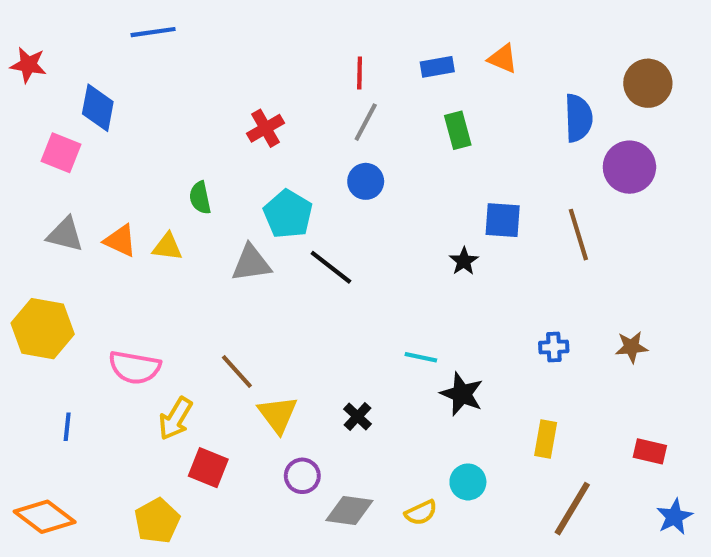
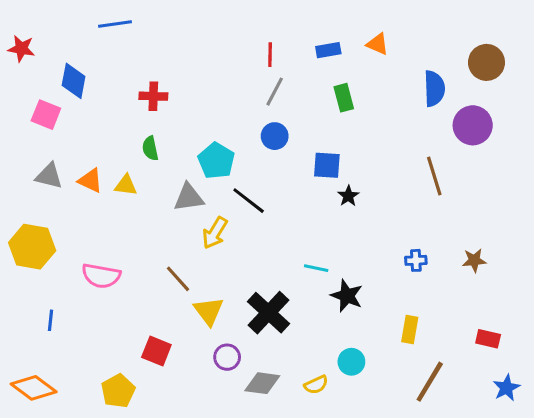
red cross: (265, 128) -> (153, 96), moved, turned 32
blue square: (503, 220) -> (327, 165), moved
black cross: (358, 417) -> (269, 313), size x2.0
yellow arrow: (176, 419) -> (215, 233), moved

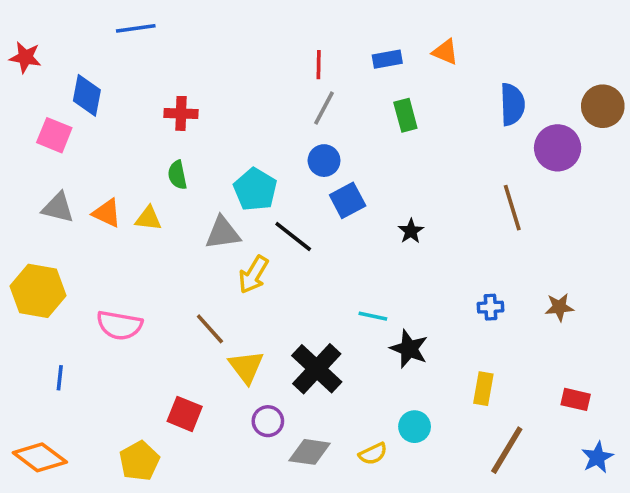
brown circle: (486, 62) -> (603, 106), moved
blue square: (327, 165) -> (348, 200), moved, turned -32

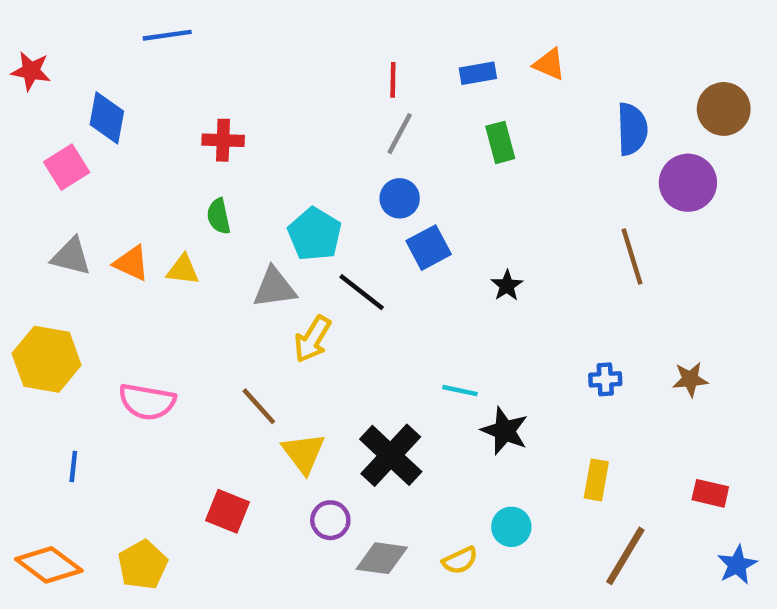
brown circle: (603, 106) -> (724, 109), moved
pink square: (54, 135) -> (67, 167), turned 36
yellow pentagon: (139, 461) -> (143, 565), moved

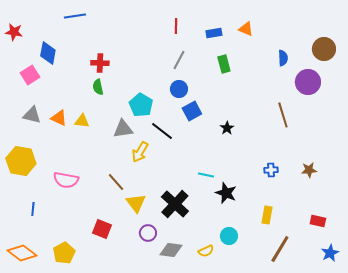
red line: (393, 80) -> (176, 26), moved
blue semicircle: (632, 129) -> (283, 58), size x0.7
green semicircle: (219, 216) -> (98, 87), moved

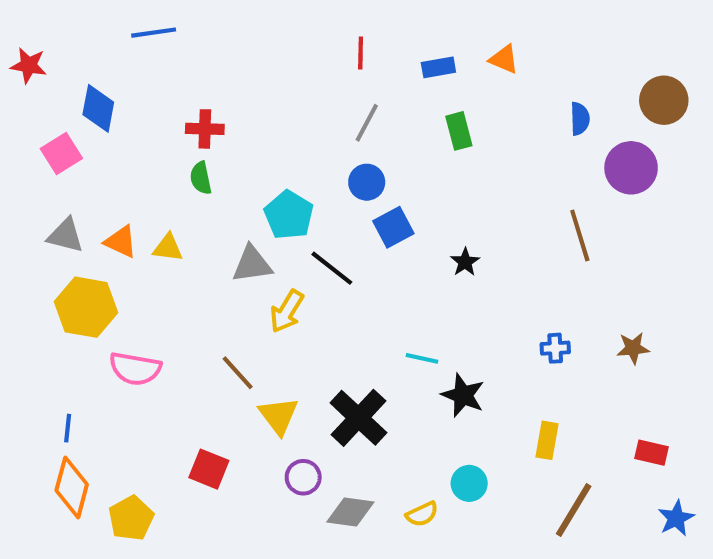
yellow hexagon: (21, 161) -> (86, 307), moved
orange diamond: (22, 253) -> (72, 487), moved, turned 68

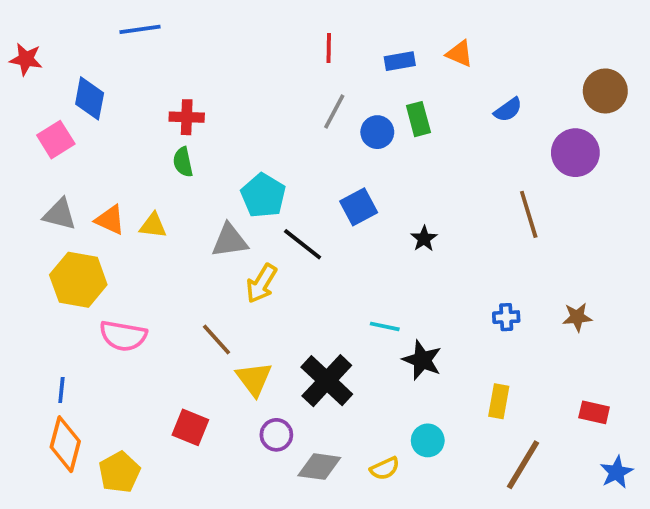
blue semicircle: (580, 119) -> (508, 110), moved, turned 56
blue circle: (367, 182) -> (377, 132), moved

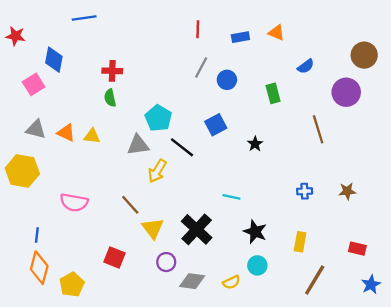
green rectangle: (418, 119) -> (273, 93), moved
yellow hexagon: (78, 280) -> (22, 171), moved
black star: (422, 360) -> (255, 232), moved

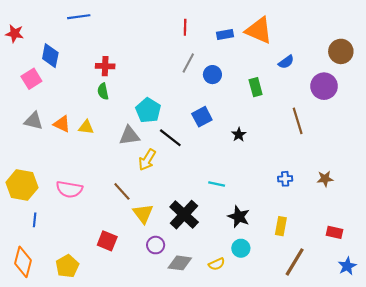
orange triangle: (276, 33) -> (259, 30), size x1.8
yellow hexagon: (22, 171) -> (22, 185), moved
orange diamond: (39, 268) -> (23, 262), moved

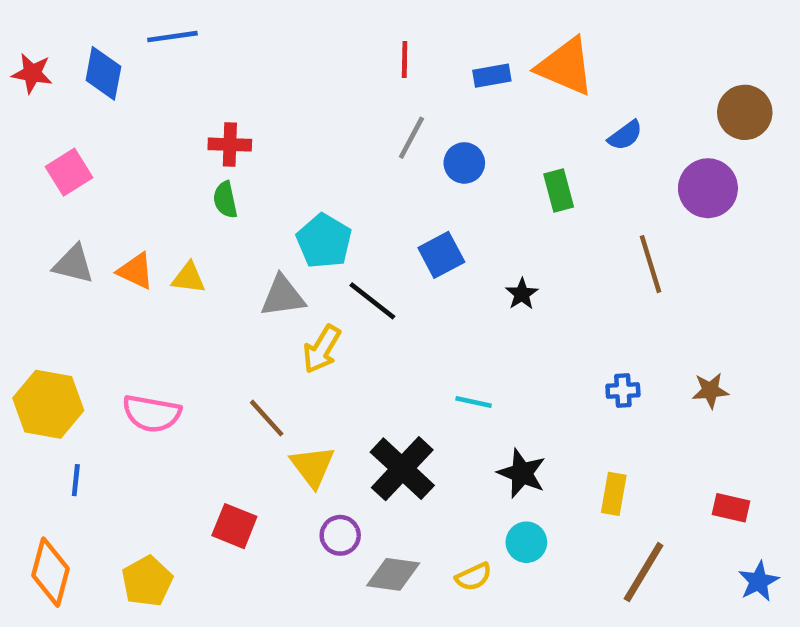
blue diamond: (50, 56) -> (103, 73), moved

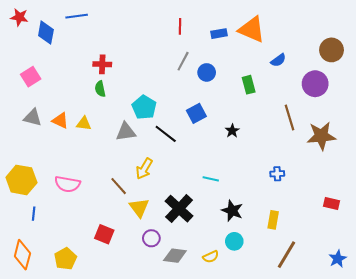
red star: (32, 73) -> (19, 17), moved
yellow arrow: (322, 349) -> (144, 169), moved
brown star: (710, 391) -> (321, 136), moved, size x1.8
red rectangle: (731, 508) -> (332, 203), moved

